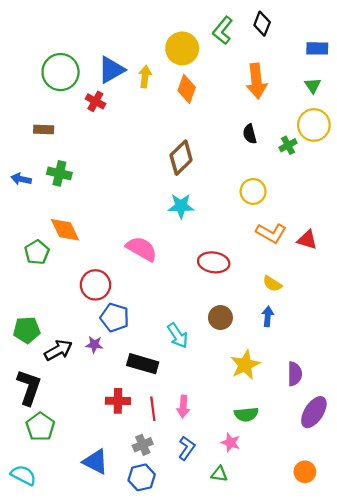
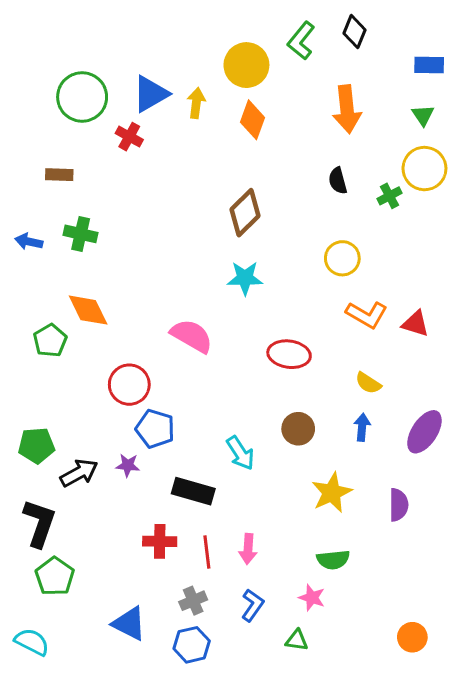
purple ellipse: (314, 412) -> (424, 432), moved

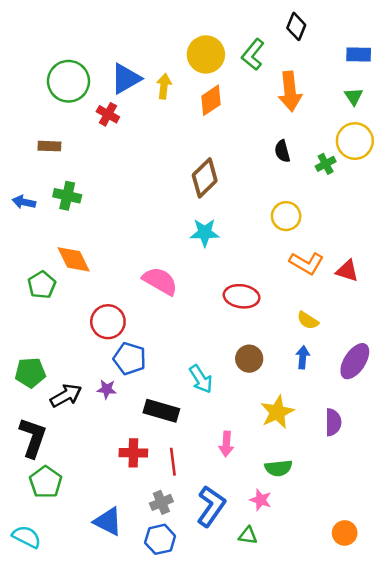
green L-shape: (301, 41) -> (253, 54), moved
orange diamond: (253, 120) -> (211, 100), turned 36
pink arrow: (248, 549) -> (226, 444), moved
blue L-shape: (253, 605) -> (211, 506), size x1.5

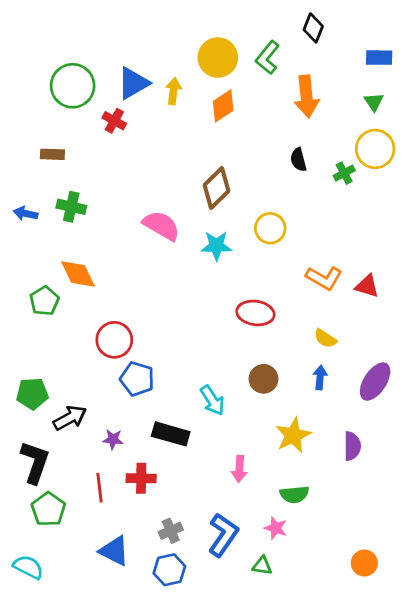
yellow circle: (286, 216) -> (270, 228), moved
pink semicircle: (160, 281) -> (161, 226), moved
purple star: (107, 389) -> (113, 439), moved
red line: (173, 462) -> (99, 488), moved

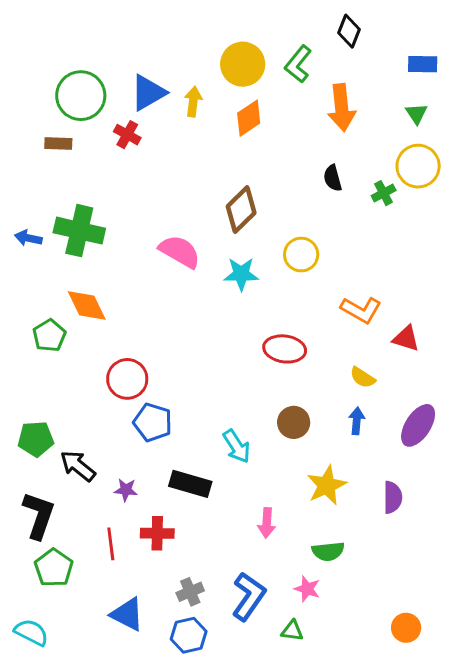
brown rectangle: (52, 154) -> (58, 144), moved
green cross: (71, 207) -> (79, 231), size x1.5
red triangle: (367, 286) -> (406, 338), moved
black arrow: (70, 418) -> (78, 466), turned -112

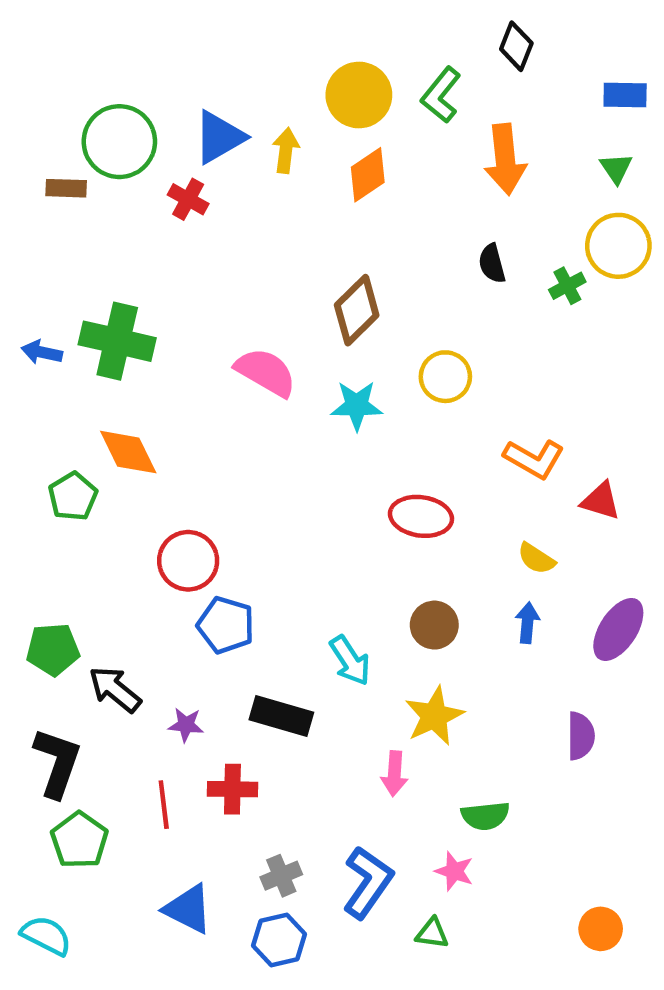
brown rectangle: (58, 144) -> (66, 188), moved
yellow star: (327, 485) -> (434, 716), moved

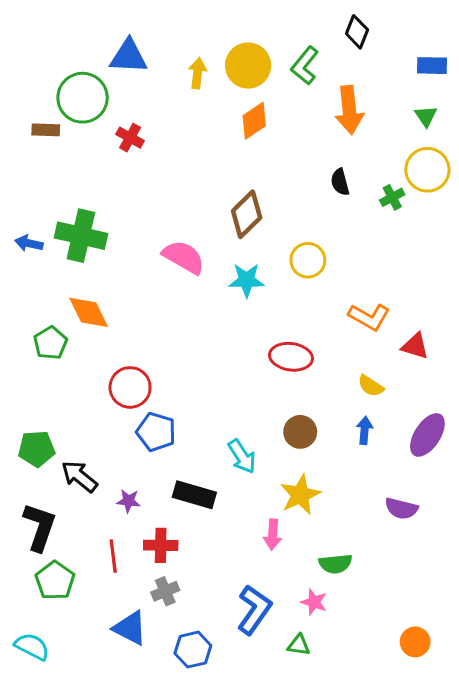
blue triangle: (219, 137) -> (129, 56), moved, turned 33
yellow arrow: (286, 150) -> (197, 73), moved
purple semicircle: (581, 736) -> (401, 509), turned 104
gray cross: (281, 876) -> (165, 591), moved

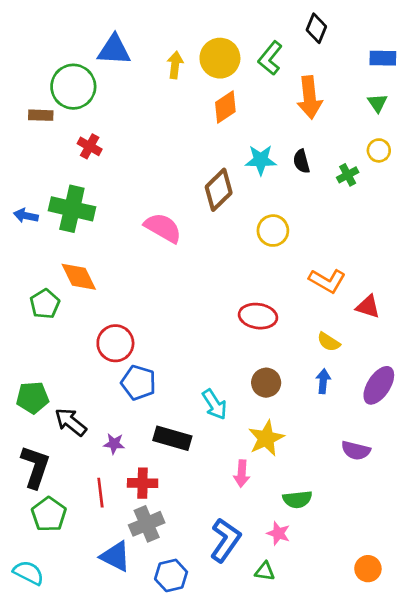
red cross: (130, 138) -> (90, 146), moved
yellow circle: (427, 170) -> (379, 150), size x0.6
cyan star: (247, 280) -> (261, 160), moved
gray cross: (165, 591) -> (147, 524), size x1.4

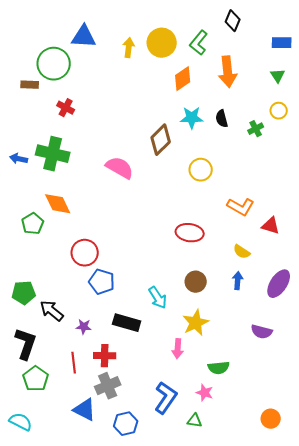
orange diamond: (225, 107) -> (183, 79), moved

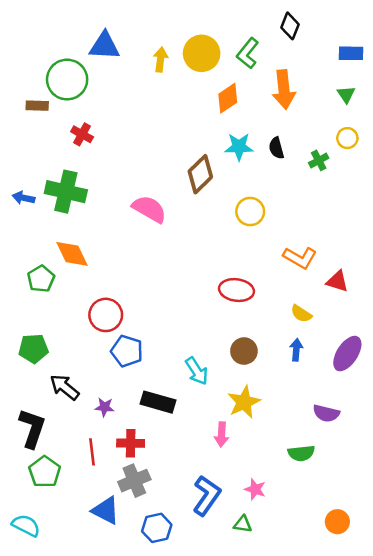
green pentagon: (24, 293) -> (33, 349), moved
green semicircle: (219, 368) -> (301, 453), moved

